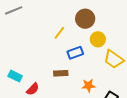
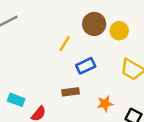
yellow circle: (98, 39) -> (119, 31), moved

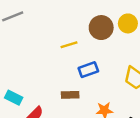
yellow circle: (119, 31) -> (128, 23), moved
yellow line: (65, 44) -> (69, 45), turned 35

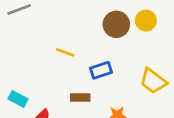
yellow line: (69, 45) -> (65, 52), moved, turned 35

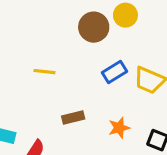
blue rectangle: (101, 70) -> (115, 72), moved

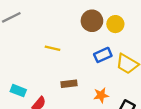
yellow circle: (125, 15) -> (115, 24), moved

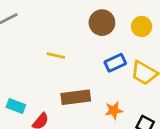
yellow circle: (115, 24) -> (142, 26), moved
brown rectangle: (69, 84) -> (76, 97), size x1.5

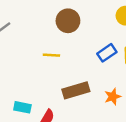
brown circle: (102, 23) -> (68, 21), moved

